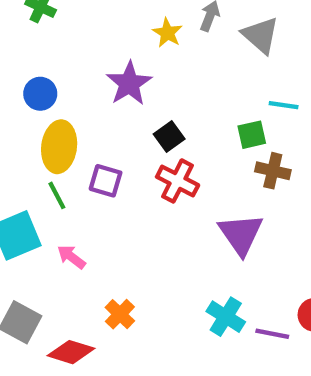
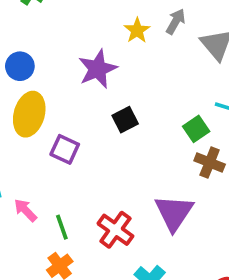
green square: (252, 135) -> (196, 129), turned -30
red cross: (178, 181) -> (115, 230), moved
green line: (57, 195) -> (62, 227), moved

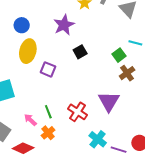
brown cross: (210, 163) -> (127, 73), turned 35
pink arrow: (25, 210) -> (30, 120), moved

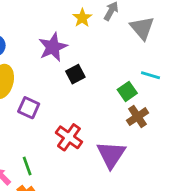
black square: (80, 52) -> (75, 74), moved
red cross: (77, 112) -> (69, 137), moved

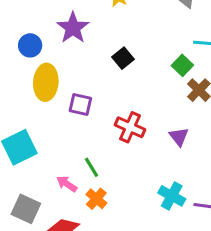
purple star: (53, 47) -> (73, 28), moved
purple triangle: (111, 155) -> (179, 137), size x0.6

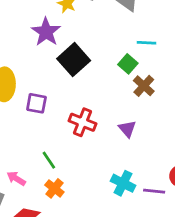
purple star: (73, 28) -> (46, 32), moved
black square: (123, 58) -> (74, 60), size x1.6
pink arrow: (67, 184) -> (16, 178), moved

